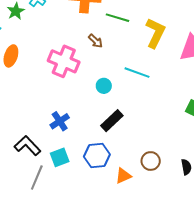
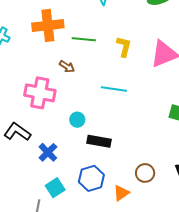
yellow L-shape: (155, 33) -> (124, 47), size x0.7
cyan circle: (104, 86) -> (77, 120), moved
black rectangle: (112, 121) -> (99, 141), turned 65
black L-shape: (27, 146) -> (17, 132), moved

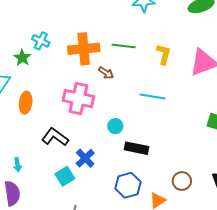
orange cross: (48, 25) -> (84, 49), moved
cyan square: (55, 188) -> (65, 176), moved

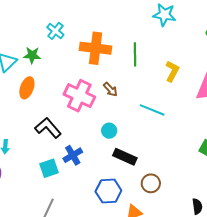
green line: (124, 46) -> (135, 54), turned 70
green star: (22, 58) -> (32, 55), moved, turned 30
brown arrow: (106, 73) -> (110, 89), moved
brown circle: (182, 181) -> (151, 183), moved

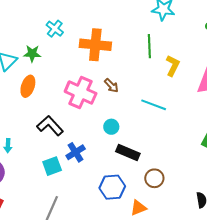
green line: (135, 54) -> (149, 46), moved

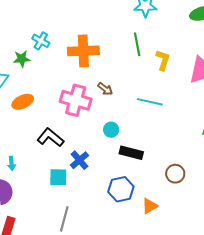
green star: (32, 54) -> (22, 59), moved
orange ellipse: (28, 86) -> (23, 102), turned 55
cyan square: (52, 166) -> (58, 177), turned 30
brown circle: (154, 178) -> (175, 174), moved

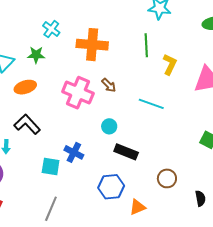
green star: (22, 59) -> (36, 55), moved
black L-shape: (50, 138) -> (27, 124), moved
blue cross: (80, 160) -> (74, 152), turned -30

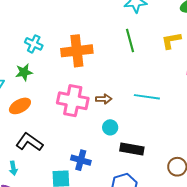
yellow L-shape: (170, 64) -> (171, 41), moved, turned -115
brown arrow: (109, 85) -> (104, 99), moved, turned -35

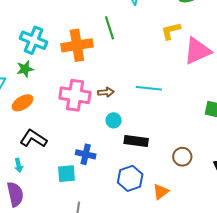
green line: (130, 40) -> (110, 28), moved
cyan cross: (34, 44) -> (34, 40), size x1.5

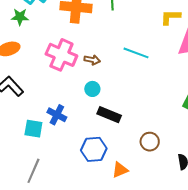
cyan line: (149, 88) -> (136, 53), moved

